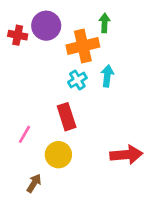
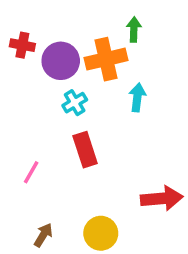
purple circle: (46, 26) -> (61, 61), moved
cyan cross: (77, 80) -> (75, 103), moved
yellow circle: (58, 155) -> (101, 233), moved

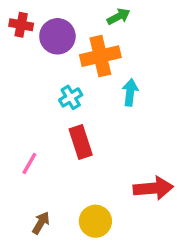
green arrow: (134, 29) -> (119, 16), moved, turned 60
red cross: (22, 45) -> (21, 25), moved
purple circle: (61, 61) -> (57, 36), moved

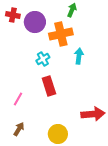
green arrow: (119, 16) -> (72, 10), turned -40
brown arrow: (41, 223) -> (19, 129), moved

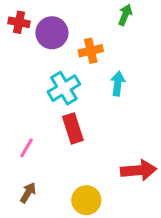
green arrow: (72, 10) -> (125, 15), moved
orange cross: (61, 34) -> (91, 51), size x0.7
cyan cross: (43, 59) -> (64, 88), size x1.5

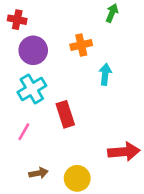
purple circle: (52, 33) -> (33, 50), moved
cyan cross: (64, 88) -> (32, 89), moved
brown arrow: (28, 193) -> (39, 173), moved, turned 48

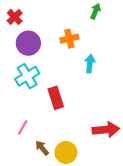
red cross: (17, 20) -> (15, 17), turned 35
pink line: (24, 132) -> (23, 127), moved
brown arrow: (39, 173) -> (42, 148), moved, turned -119

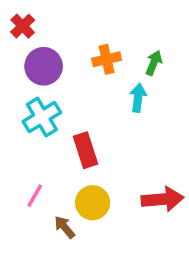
green arrow: (96, 11) -> (154, 63), moved
yellow circle: (66, 152) -> (93, 203), moved

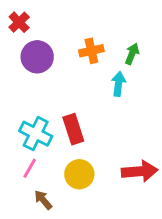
cyan cross: (42, 117) -> (36, 134), moved, turned -32
brown arrow: (65, 227) -> (43, 200), moved

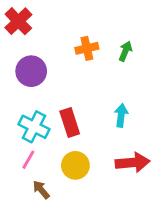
red cross: (19, 22) -> (18, 21), size x1.4
purple circle: (37, 57) -> (31, 71), moved
cyan arrow: (118, 84) -> (121, 115), moved

